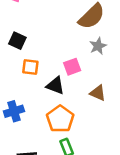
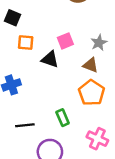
gray star: (98, 46) -> (99, 43), moved
orange pentagon: (60, 119) -> (91, 93), moved

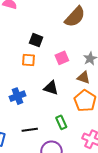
black square: (13, 18) -> (36, 40), moved
black triangle: (50, 59) -> (51, 88), moved

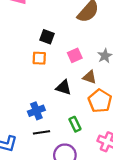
brown triangle: (84, 78) -> (90, 77), moved
blue cross: (18, 96) -> (36, 111), moved

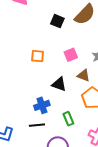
black square: (47, 37) -> (57, 21), moved
blue cross: (36, 111) -> (42, 105), moved

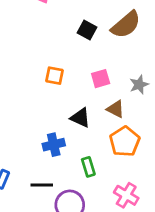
black line: (37, 125) -> (42, 185), moved

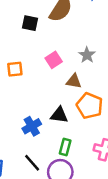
black triangle: (80, 118) -> (59, 115), moved
green rectangle: (88, 167) -> (65, 147), moved, turned 49
black line: (42, 185) -> (32, 163), turned 66

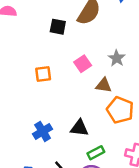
black triangle: (59, 115) -> (79, 128), moved
blue cross: (32, 126) -> (43, 131), moved
green rectangle: (65, 147) -> (96, 153), turned 49

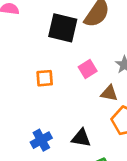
black square: (58, 27) -> (63, 28), size x1.6

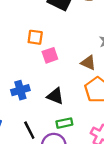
pink square: (88, 69) -> (50, 55), moved

